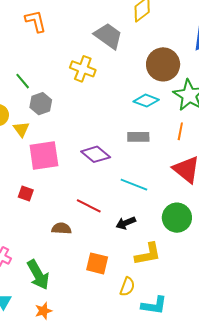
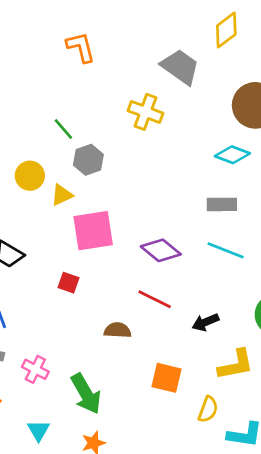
yellow triangle: (21, 129) -> (62, 195), turned 42
purple diamond: (96, 154) -> (161, 250), moved
cyan line: (134, 185) -> (226, 250), moved

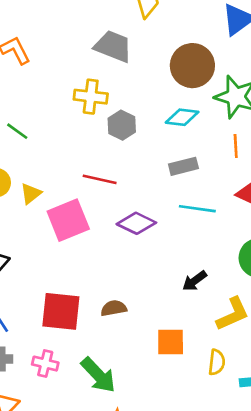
gray hexagon: (88, 160) -> (122, 125), moved
red square: (69, 283) -> (61, 311), moved, size x2.0
red line: (155, 299) -> (100, 179), moved

